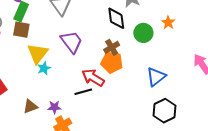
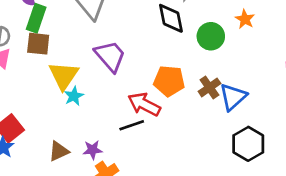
brown cross: (112, 47) -> (209, 87), moved

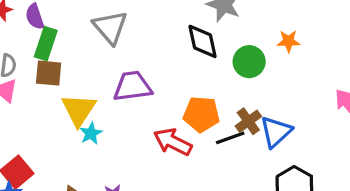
orange star: (245, 19) -> (288, 41), turned -30
purple trapezoid: (110, 56) -> (133, 86), turned -56
black line: (132, 125) -> (230, 138), moved

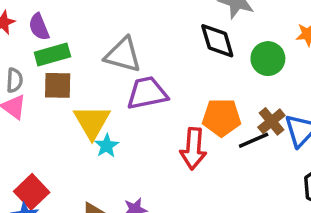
gray triangle: (110, 27) -> (123, 55), moved, turned -30
green rectangle: (46, 44) -> (52, 55), turned 60
red arrow: (173, 142) -> (193, 149), turned -108

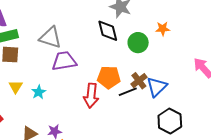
yellow triangle: (92, 122) -> (16, 87), moved, size x0.6

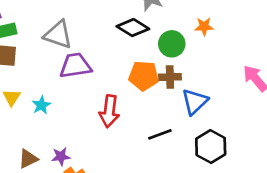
black diamond: (108, 31) -> (133, 28), turned -45
orange pentagon: (109, 77) -> (144, 76), moved
brown cross: (139, 81) -> (170, 77), moved, turned 35
black line: (128, 92) -> (160, 134), moved

